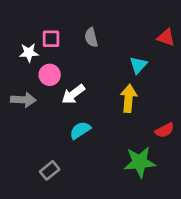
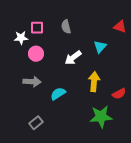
white arrow: (73, 94) -> (73, 58), moved
yellow arrow: (129, 98) -> (94, 82), moved
gray arrow: (23, 100) -> (32, 82), moved

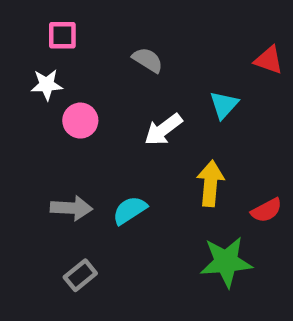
gray semicircle: (66, 27) -> (148, 60), turned 136
pink square: (37, 28) -> (62, 35), moved
gray arrow: (32, 82) -> (71, 208), moved

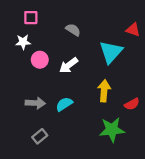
cyan triangle: (224, 105) -> (111, 52), size x1.6
white arrow: (163, 130) -> (69, 65), moved

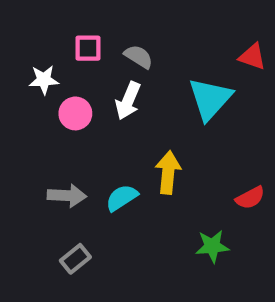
pink square: (31, 18) -> (88, 48), moved
white arrow: (69, 65) -> (128, 101), moved, turned -30
yellow arrow: (104, 91) -> (168, 172), moved
green star: (112, 130) -> (212, 246), size x0.7

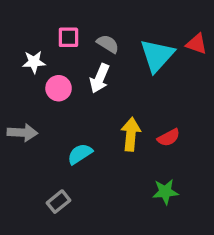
cyan triangle: (210, 99) -> (157, 55), moved
gray arrow: (67, 196) -> (22, 133), moved
cyan semicircle: (122, 198) -> (80, 154), moved
red semicircle: (250, 198) -> (169, 138), moved

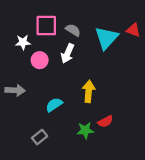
pink square: (68, 37) -> (46, 26), size x1.5
red semicircle: (169, 138) -> (105, 121), moved
green star: (165, 192) -> (85, 130), moved

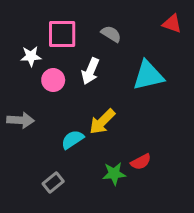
gray semicircle: (73, 30) -> (111, 34), moved
red triangle: (133, 30) -> (172, 24), moved
cyan triangle: (107, 38) -> (148, 76), moved, turned 35
yellow arrow: (89, 91) -> (102, 122), moved, turned -140

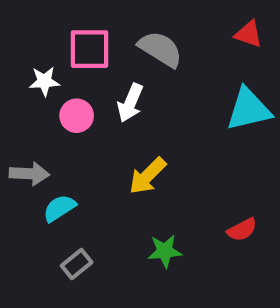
gray semicircle: (111, 34) -> (160, 49), size x1.5
cyan triangle: (148, 76) -> (249, 109), moved
cyan semicircle: (72, 139) -> (59, 208), moved
red semicircle: (141, 162) -> (242, 230), moved

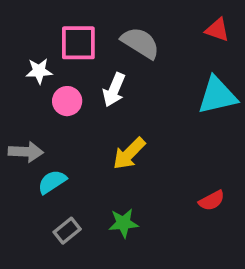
green star: (165, 251) -> (123, 223), moved

